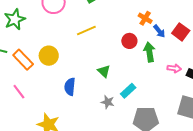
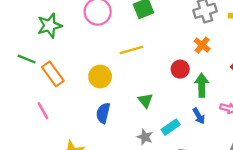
blue arrow: (159, 31) -> (199, 116), moved
yellow circle: (49, 56) -> (100, 77), moved

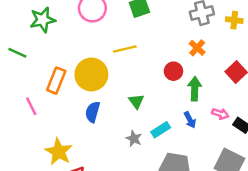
orange rectangle: (53, 74) -> (56, 81), moved, turned 55
yellow circle: (100, 77) -> (91, 74), size x1.4

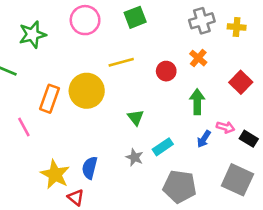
red circle: (173, 71) -> (166, 71), moved
blue semicircle: (93, 112) -> (90, 168), moved
blue arrow: (190, 120) -> (204, 139), moved, turned 63

